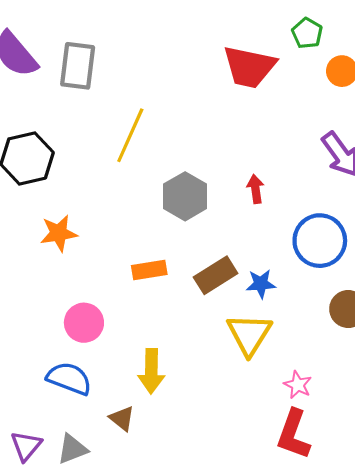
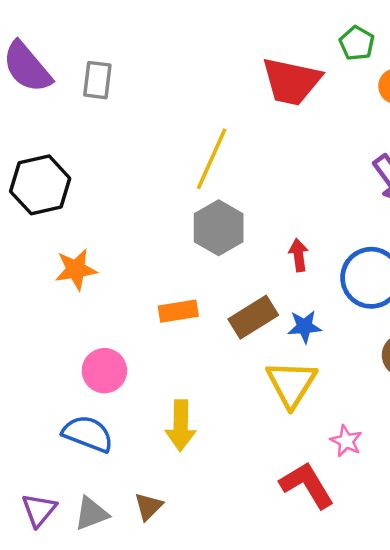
gray rectangle: (78, 66) -> (97, 80), size x0.7
yellow line: (130, 135) -> (212, 159), moved
red arrow: (256, 189) -> (299, 255), moved
brown triangle: (122, 418) -> (148, 506), moved, turned 36
red L-shape: (293, 434) -> (307, 485), moved, turned 129

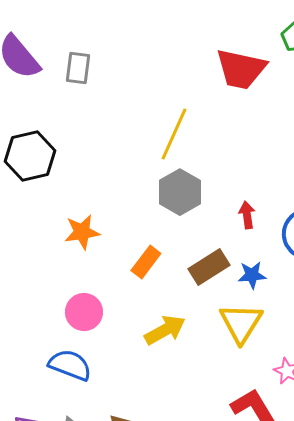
orange star: (76, 269) -> (82, 232), moved
orange rectangle: (178, 311) -> (146, 262), turned -44
yellow arrow: (181, 425) -> (165, 330), moved, turned -120

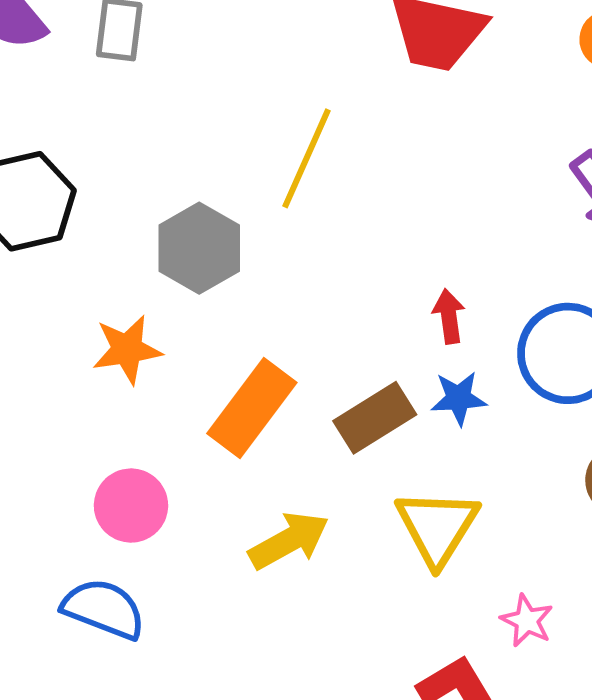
gray hexagon: (180, 192) -> (199, 248), moved
orange rectangle: (146, 262) -> (252, 408), size x1.5
blue star: (252, 275) -> (459, 398), moved

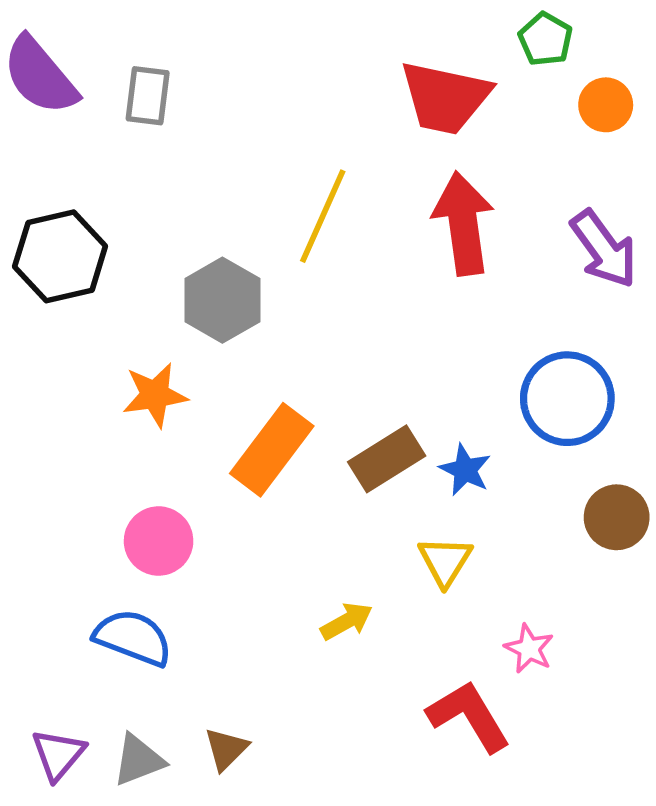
red arrow: (449, 316) -> (463, 223), moved, size x2.0
blue star: (459, 398) -> (465, 470), moved, turned 30
yellow triangle: (437, 527) -> (445, 561), size x0.7
yellow arrow: (289, 541) -> (347, 621), moved, size x0.7

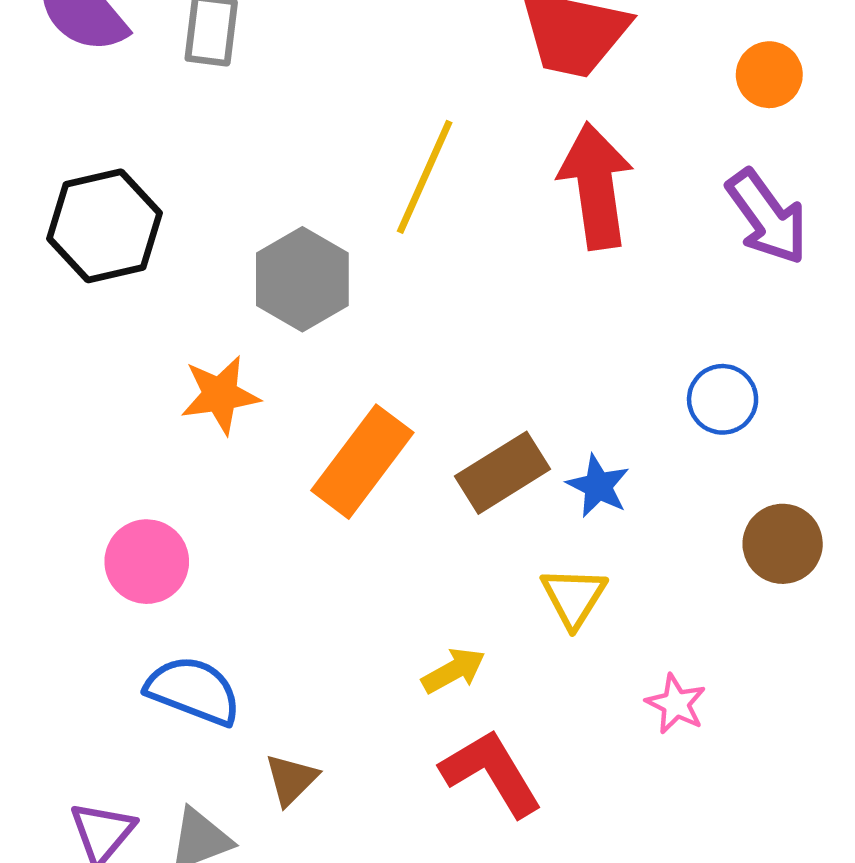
orange circle: (606, 105) -> (769, 75), moved
blue circle: (567, 399) -> (723, 399), size x0.6
pink circle: (159, 541) -> (147, 562), moved
red L-shape: (469, 716) -> (491, 773), moved
brown triangle: (226, 749) -> (291, 779), moved

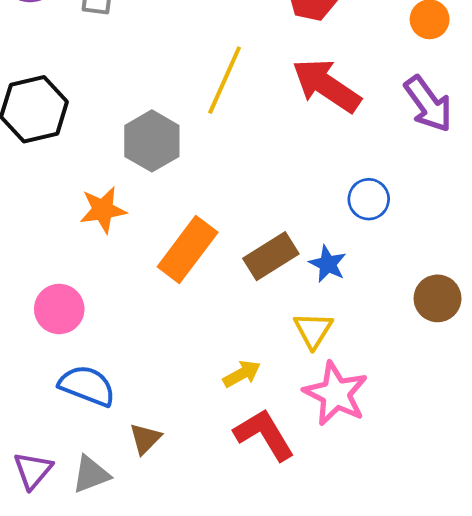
red arrow: (596, 186) -> (326, 85), turned -48
blue circle: (723, 399) -> (369, 199), moved
pink star: (676, 704) -> (336, 394), moved, size x1.8

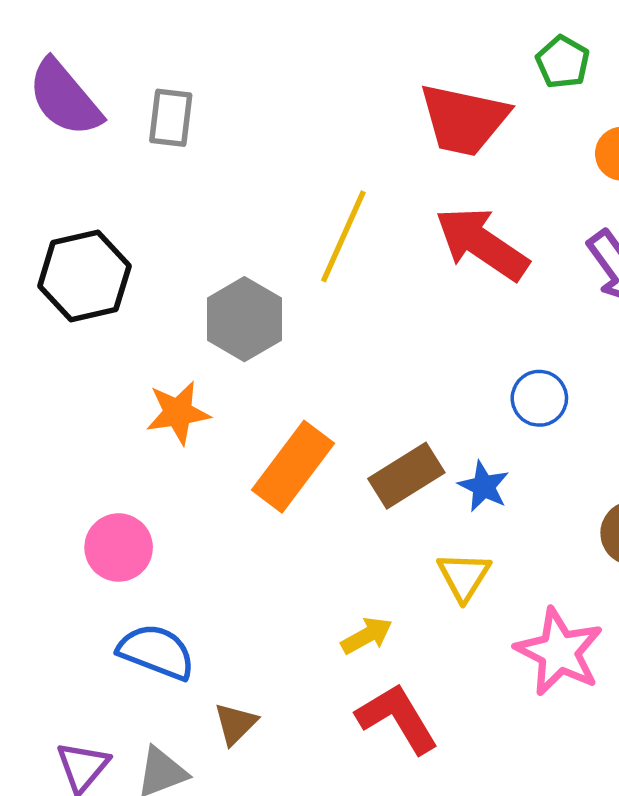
pink star: (336, 394) -> (559, 652), moved

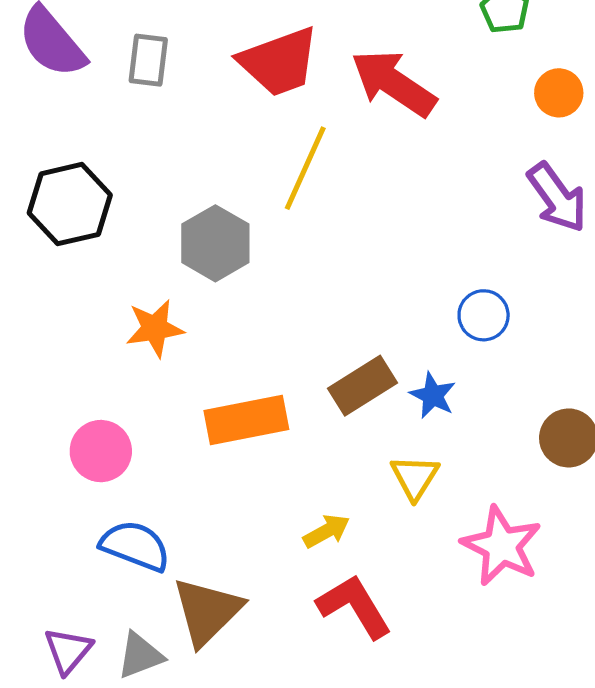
red trapezoid: (464, 120) -> (279, 62), moved, turned -32
red arrow: (482, 244) -> (394, 83), moved
orange rectangle: (293, 467) -> (246, 420), moved, turned 42
brown triangle: (235, 724) -> (207, 611), size x1.8

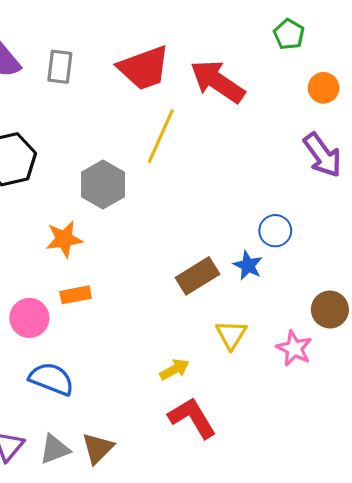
blue star: (433, 395) -> (248, 265), moved
orange rectangle: (246, 420) -> (76, 295), moved, size x0.6
pink star: (502, 546) -> (294, 348), moved, size x0.7
brown triangle: (207, 611) -> (98, 448), moved, size x0.7

